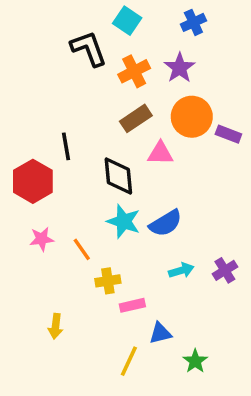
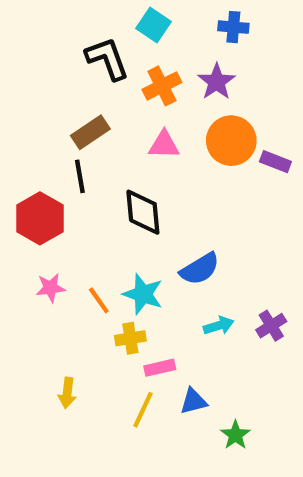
blue cross: (193, 22) -> (233, 27), turned 30
brown rectangle: (136, 118) -> (90, 132), moved
pink triangle: (160, 153) -> (164, 145), moved
cyan star: (124, 221) -> (143, 294), moved
yellow line: (129, 361) -> (143, 410), moved

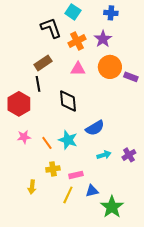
yellow cross: (130, 338) -> (53, 169), moved
green star: (235, 435) -> (112, 207), size x1.6

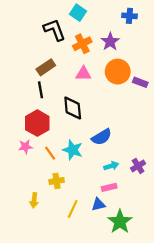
blue cross: (111, 13) -> (129, 16), moved
red hexagon: (19, 104) -> (37, 123), moved
pink rectangle: (76, 175) -> (109, 187), moved

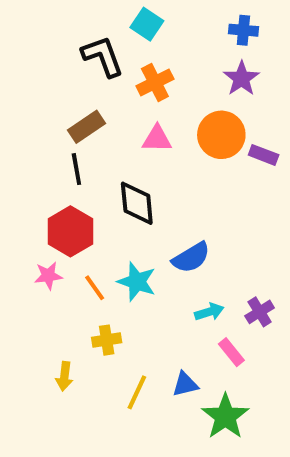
purple star: (110, 42) -> (241, 78), moved
pink rectangle: (109, 187) -> (231, 352), moved, turned 64

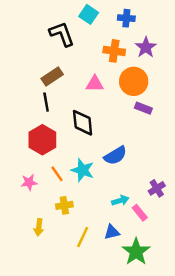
blue cross: (243, 30) -> (126, 18), moved
orange cross: (155, 83) -> (114, 51), moved, turned 35
purple rectangle: (264, 155) -> (143, 108), moved
pink star: (48, 276) -> (29, 182), moved
cyan arrow: (209, 312) -> (120, 201), moved

